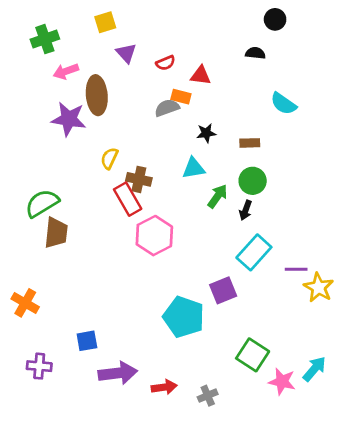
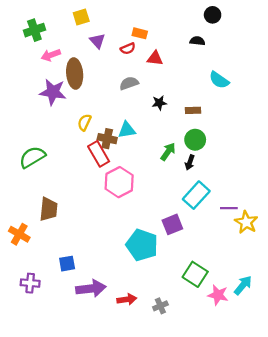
orange rectangle: (181, 97) -> (140, 33), moved
cyan triangle: (194, 168) -> (127, 130), moved
brown trapezoid: (56, 233) -> (49, 209), moved

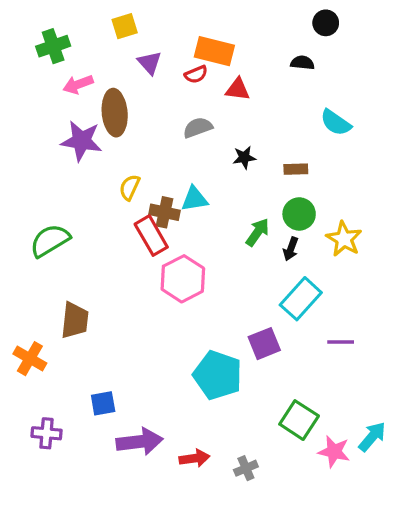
orange rectangle: (140, 33) -> (214, 51), size x1.6
purple line: (229, 208) -> (341, 342), moved
yellow star: (246, 222) -> (344, 239), moved

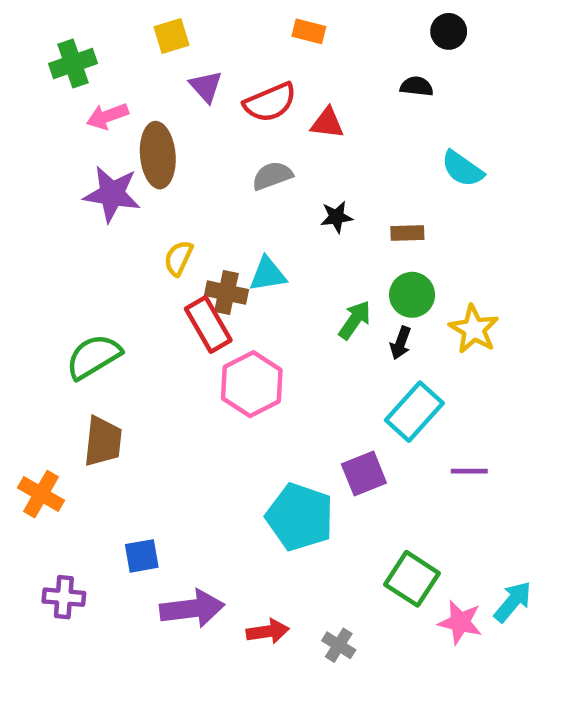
orange rectangle: (214, 51) -> (309, 31), moved, size x0.6
red semicircle: (196, 74) -> (270, 102), size x1.6
green semicircle: (50, 241) -> (94, 357), moved
gray cross: (246, 468) -> (339, 645), turned -35

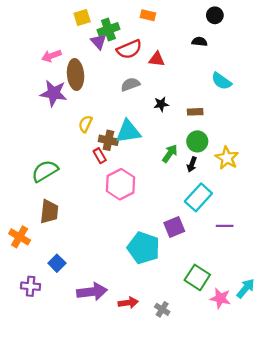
green cross: (73, 63) -> (108, 30), moved
cyan triangle: (268, 274) -> (128, 132), size x1.4
red rectangle: (208, 325) -> (100, 156), size x0.6
blue square: (142, 556) -> (57, 263), moved, turned -35

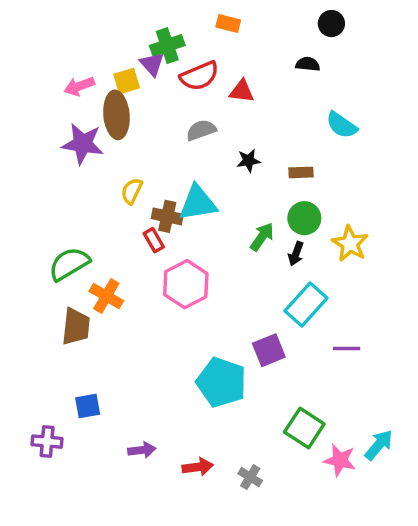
yellow square: (82, 17) -> (127, 81), moved
orange cross: (20, 237) -> (106, 296), moved
blue square: (57, 263) -> (88, 406), turned 35
purple arrow: (92, 292) -> (142, 450), size x0.6

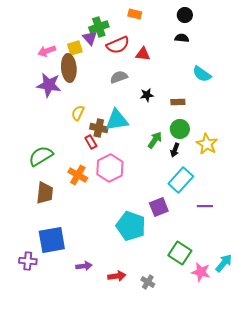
black circle: (331, 24) -> (185, 15), moved
orange cross: (106, 296) -> (78, 175), moved
blue square: (88, 406) -> (52, 240), size x1.8

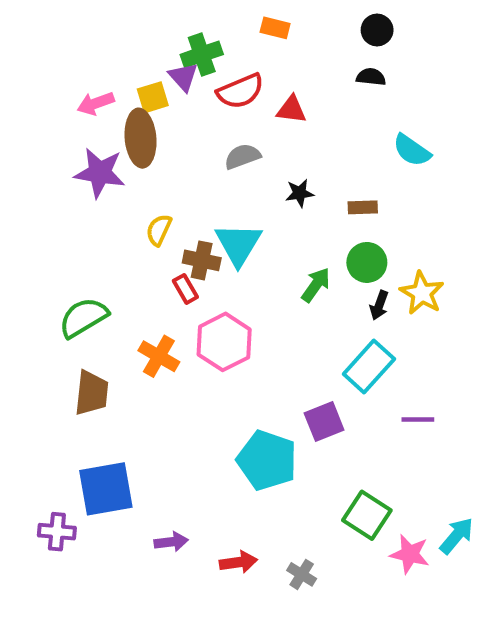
cyan triangle: (117, 120) -> (238, 244), turned -50
black arrow: (175, 150) -> (379, 305), moved

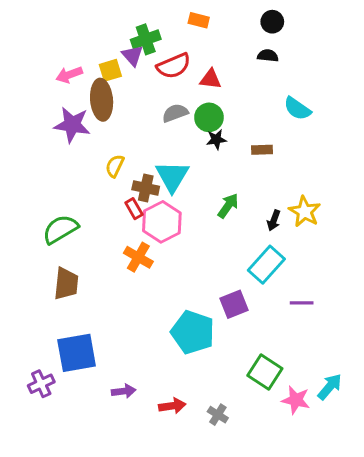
green circle: (367, 262) -> (209, 117), moved
pink hexagon: (224, 342) -> (162, 222), moved
orange cross: (159, 356) -> (138, 257), moved
purple cross: (57, 532) -> (41, 384), turned -30

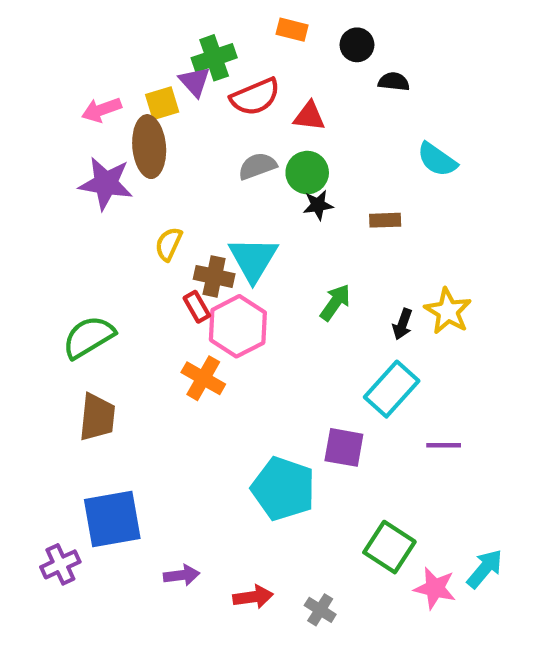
black circle: (272, 22) -> (357, 45), moved
purple square: (234, 304) -> (344, 447), turned 32

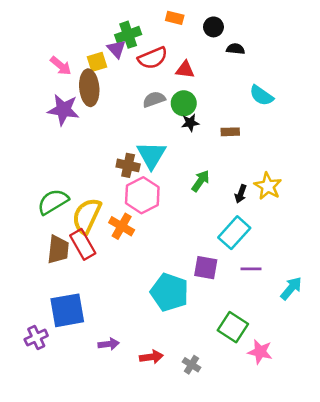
pink arrow: (102, 110) -> (61, 66), turned -120
yellow semicircle: (169, 244) -> (87, 216), moved, size x1.8
red rectangle: (197, 307) -> (83, 244), moved, size x1.6
purple line: (444, 445) -> (251, 269), moved
cyan arrow: (485, 569) -> (291, 288), moved

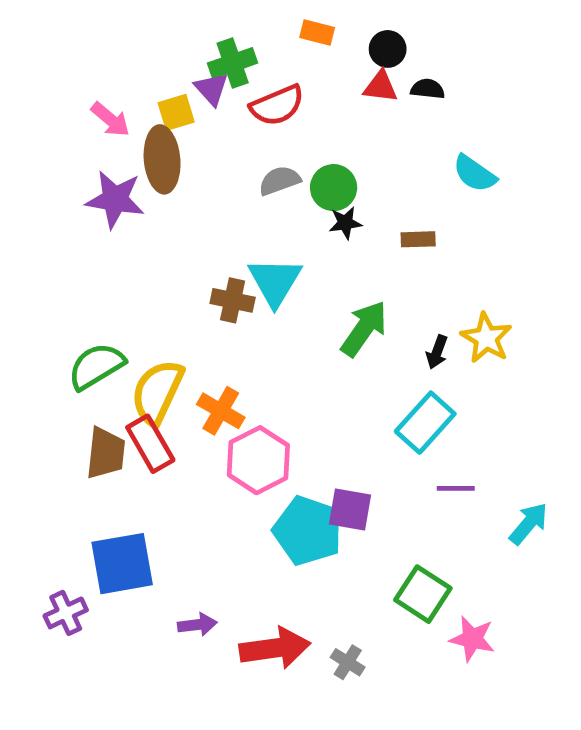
red triangle: (185, 70) -> (381, 87), moved
green arrow: (201, 181) -> (364, 329), size x1.4
pink hexagon: (142, 195) -> (258, 460), moved
purple square: (206, 268) -> (350, 510), moved
red arrow: (151, 357) -> (275, 648), size x1.6

